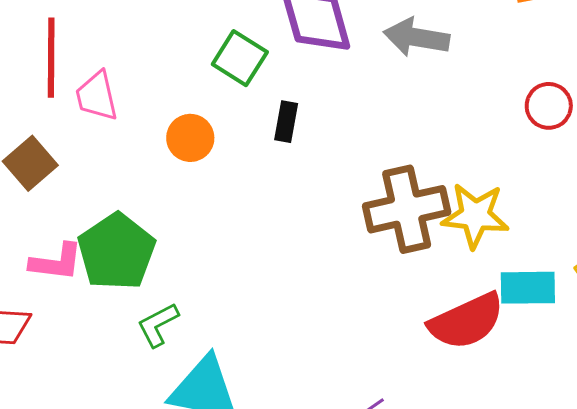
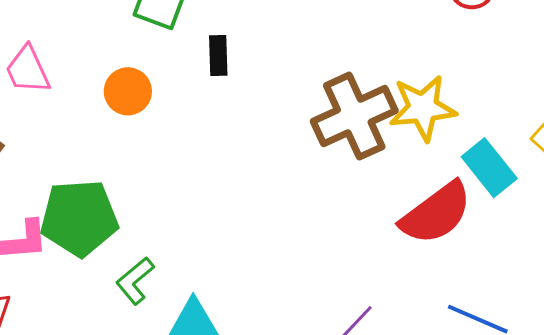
green pentagon: (116, 252) -> (79, 218), turned -30
cyan rectangle: (528, 288) -> (489, 168), turned 64

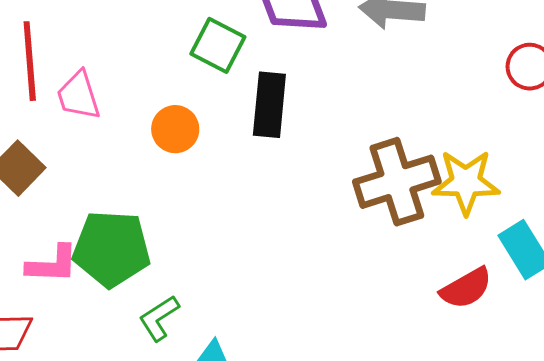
black rectangle: (218, 56) -> (269, 105), size x1.6
red semicircle: (436, 213) -> (466, 288), size x0.7

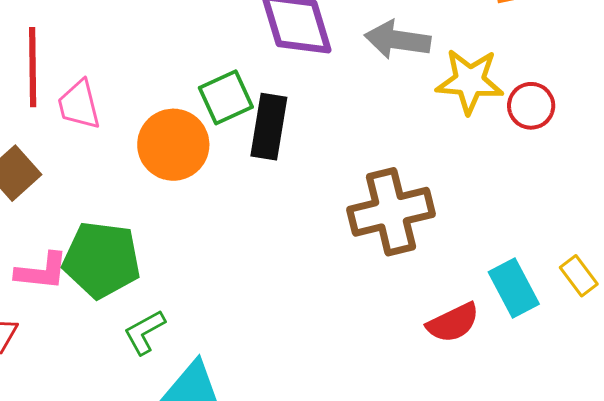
green square: (218, 45) -> (226, 97), moved, turned 34
orange circle: (175, 129) -> (173, 145), size x1.5
yellow star: (466, 182) -> (470, 81), moved

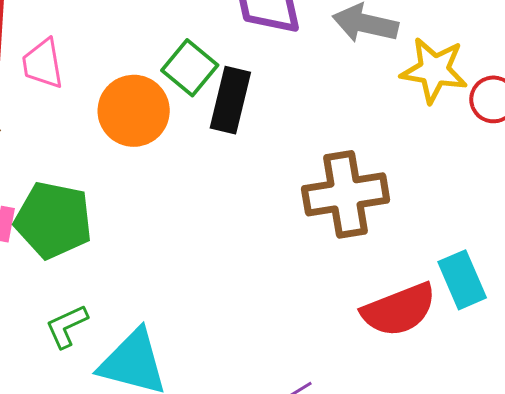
green square: (226, 97) -> (190, 68), turned -30
red semicircle: (453, 323) -> (399, 310), size x1.4
green L-shape: (144, 332) -> (67, 326), moved

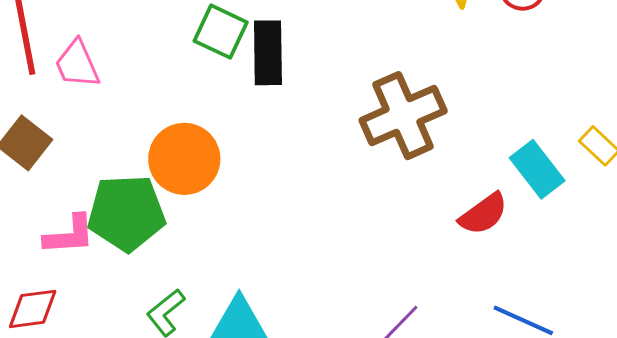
orange circle: (134, 111) -> (184, 159), moved
red semicircle: (399, 310) -> (483, 214), size x0.7

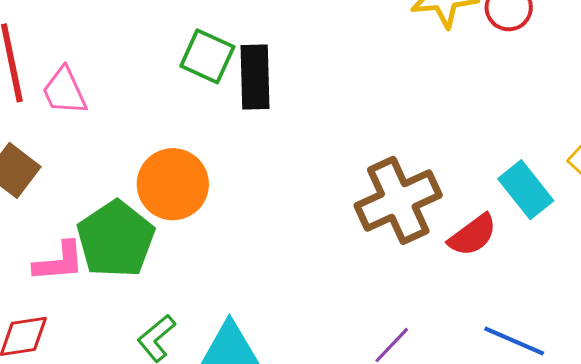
brown cross: (403, 116) -> (398, 200), moved
green pentagon: (126, 213) -> (116, 239), turned -30

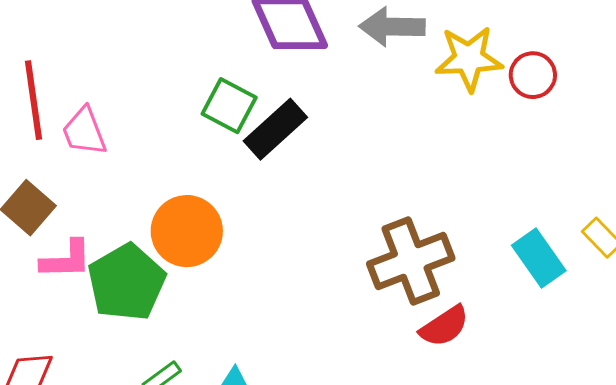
black rectangle: (255, 77) -> (275, 129), turned 46
red semicircle: (473, 235) -> (444, 326), moved
pink L-shape: (59, 262) -> (66, 260), moved

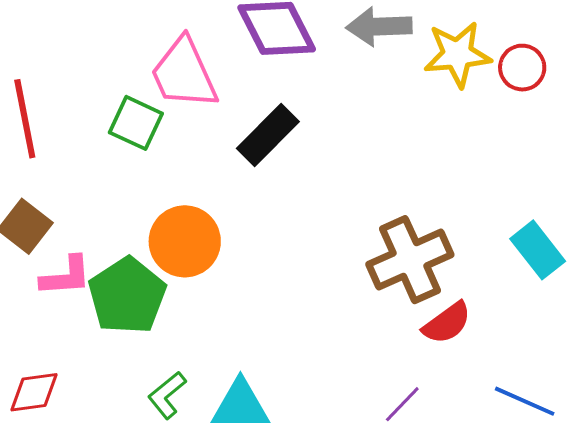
green square: (229, 106) -> (136, 123), moved
pink trapezoid: (84, 131) -> (184, 74), moved, size x1.5

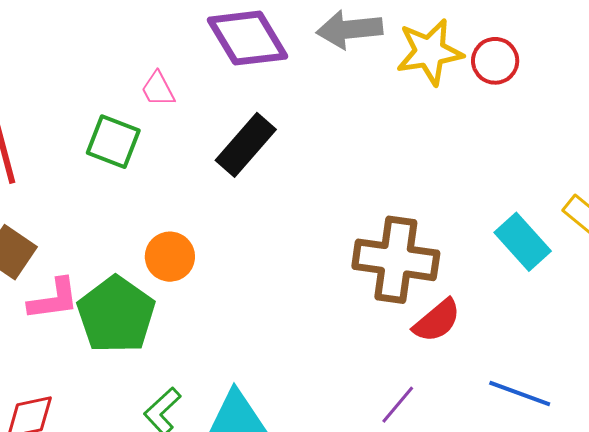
pink trapezoid: (184, 74) -> (158, 89), size x0.5
orange circle: (185, 241) -> (170, 257), size x0.7
brown cross: (410, 260) -> (396, 260), turned 36

